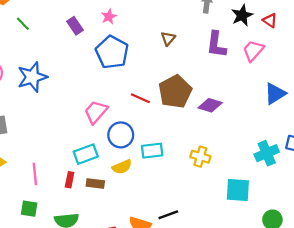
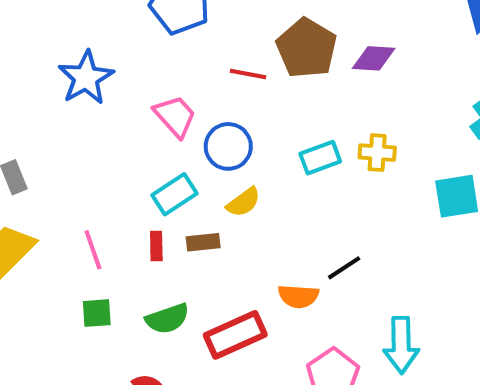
blue star: (32, 77) -> (86, 78), moved
pink trapezoid: (96, 112) -> (175, 116), turned 110
cyan rectangle: (152, 151) -> (320, 158), moved

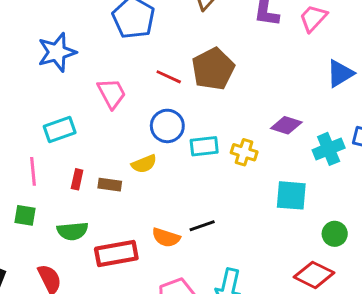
purple diamond: (374, 58) -> (286, 125), moved
blue circle: (228, 146) -> (167, 126), moved
cyan rectangle: (175, 194) -> (60, 129), moved

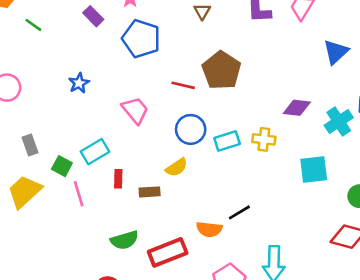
blue star: (57, 52) -> (79, 83), size x0.6
red rectangle: (77, 179) -> (118, 179), moved
green square: (25, 215) -> (62, 166), moved, turned 30

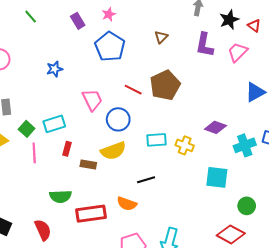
blue circle: (191, 129) -> (118, 119), moved
yellow semicircle: (177, 167) -> (113, 151), size x1.4
black line: (239, 212) -> (146, 180), moved

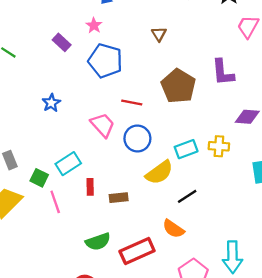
purple L-shape: (205, 45) -> (223, 72), moved
red line: (133, 90) -> (132, 102), moved
yellow semicircle: (113, 151) -> (159, 173), moved
orange semicircle: (127, 204) -> (173, 229), turned 30

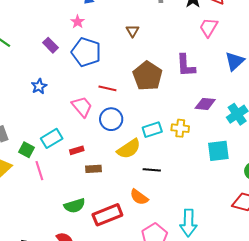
purple rectangle: (62, 42) -> (50, 45), moved
red rectangle: (90, 187) -> (77, 150), moved, turned 72
black line: (187, 196) -> (152, 170), turned 36

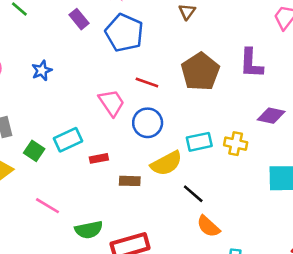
blue star: (39, 86) -> (42, 70), moved
brown rectangle: (93, 169) -> (130, 181), moved
black line: (152, 170) -> (193, 194), turned 30
pink line: (39, 171) -> (47, 206), moved, turned -48
orange semicircle: (139, 197) -> (208, 226), moved

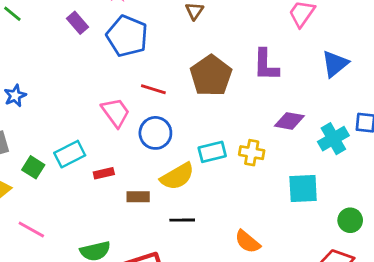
blue star: (42, 70) -> (15, 96), moved
black line: (193, 194) -> (182, 220), moved, turned -40
pink line: (47, 206) -> (31, 229), moved
orange semicircle: (208, 226) -> (247, 242), moved

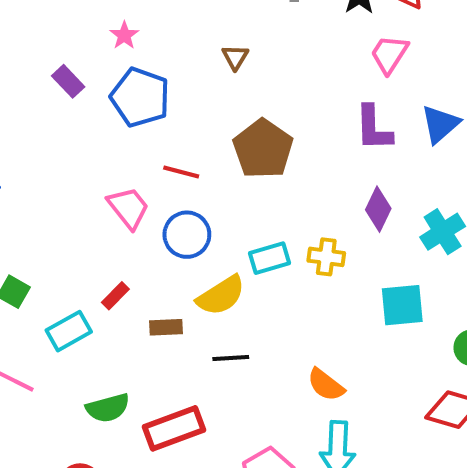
purple L-shape: (266, 65) -> (373, 128), moved
purple diamond: (289, 121) -> (378, 209), turned -72
cyan rectangle: (70, 154) -> (69, 331), moved
red rectangle: (104, 173) -> (115, 296), turned -30

